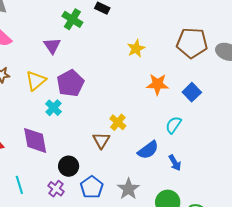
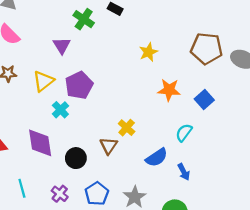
black circle: (69, 166) -> (76, 158), moved

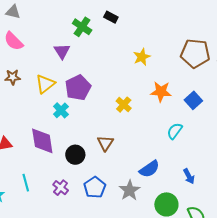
yellow cross: (127, 128) -> (124, 105), moved
blue semicircle: (157, 158) -> (149, 169), moved
blue arrow: (184, 172) -> (189, 176), moved

